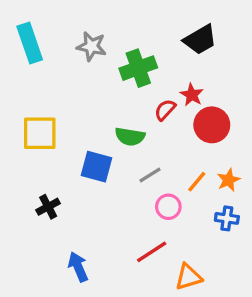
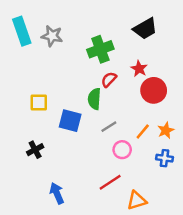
gray star: (92, 46) -> (52, 36), moved
red semicircle: (165, 110) -> (109, 79), moved
yellow square: (40, 133) -> (39, 102), moved, size x0.7
green semicircle: (130, 137) -> (94, 99), turned 85

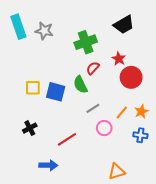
green semicircle: (94, 99) -> (80, 85), turned -30
blue square: (70, 121) -> (56, 92), moved
red line: (110, 182) -> (67, 139), moved
blue arrow: (57, 193) -> (48, 165), turned 114

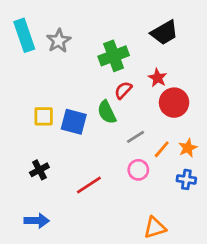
gray star: (44, 31) -> (59, 41), turned 30
gray line: (93, 108) -> (136, 137), moved
blue arrow: (48, 165) -> (37, 221), moved

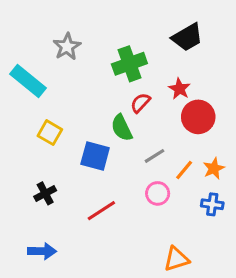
cyan rectangle: (24, 35) -> (28, 81), moved, turned -32
yellow square: (44, 116) -> (50, 133), turned 30
blue square: (74, 122) -> (95, 156), moved

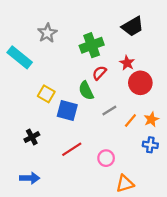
yellow square: (50, 133) -> (46, 94), moved
pink circle: (158, 193) -> (106, 158), moved

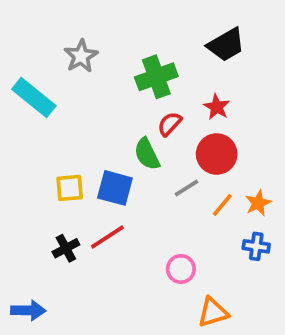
red circle: (140, 83) -> (217, 154), moved
yellow square: (46, 94) -> (70, 188), moved, turned -35
black cross: (32, 137) -> (66, 248), moved
red line: (72, 149) -> (107, 237), moved
blue arrow: (30, 178) -> (28, 310), moved

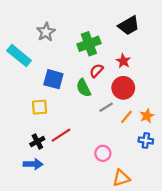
blue square: (115, 188) -> (53, 79), moved
blue arrow: (28, 310) -> (33, 164), moved

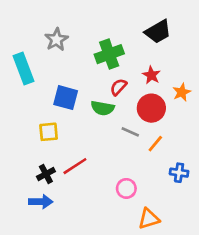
cyan rectangle: (19, 56) -> (24, 69), turned 30
green semicircle: (84, 88) -> (103, 108), turned -54
gray line: (106, 107) -> (130, 132), turned 56
orange star: (147, 116) -> (182, 92), moved

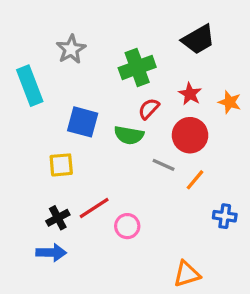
orange star: (182, 92) -> (230, 102), moved, turned -30
pink circle: (126, 188) -> (127, 226), moved

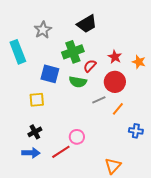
black trapezoid: (198, 39) -> (87, 24), moved
green cross: (137, 67) -> (73, 52), moved
gray line: (164, 165) -> (99, 100), turned -48
red line: (94, 208) -> (61, 152), moved
orange triangle: (187, 274) -> (113, 166), turned -30

